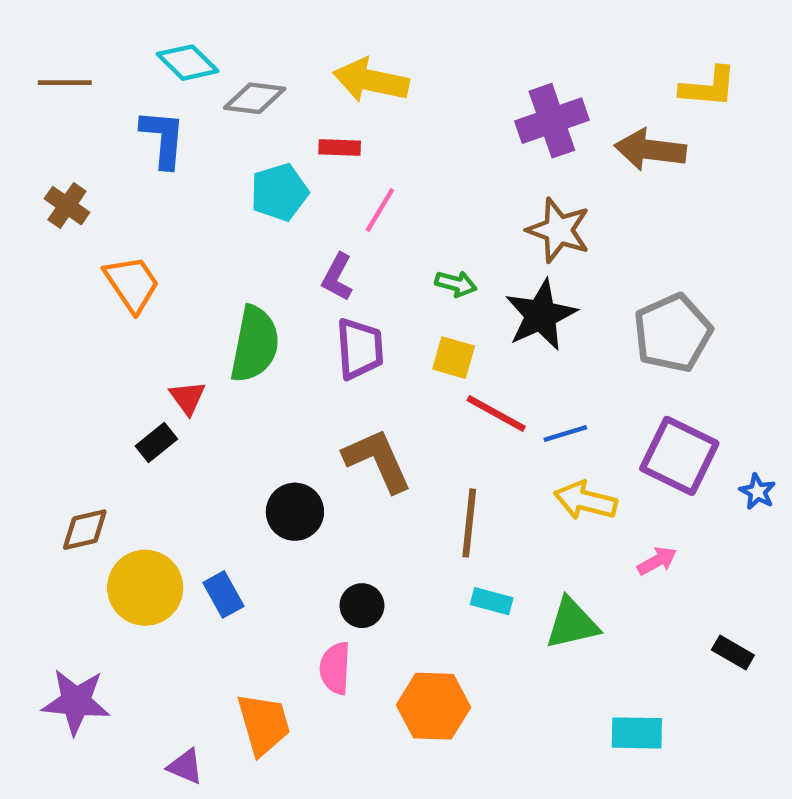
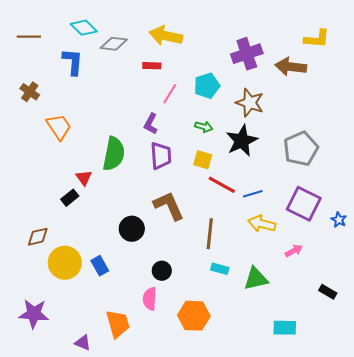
cyan pentagon: (279, 192) -> (207, 86), moved

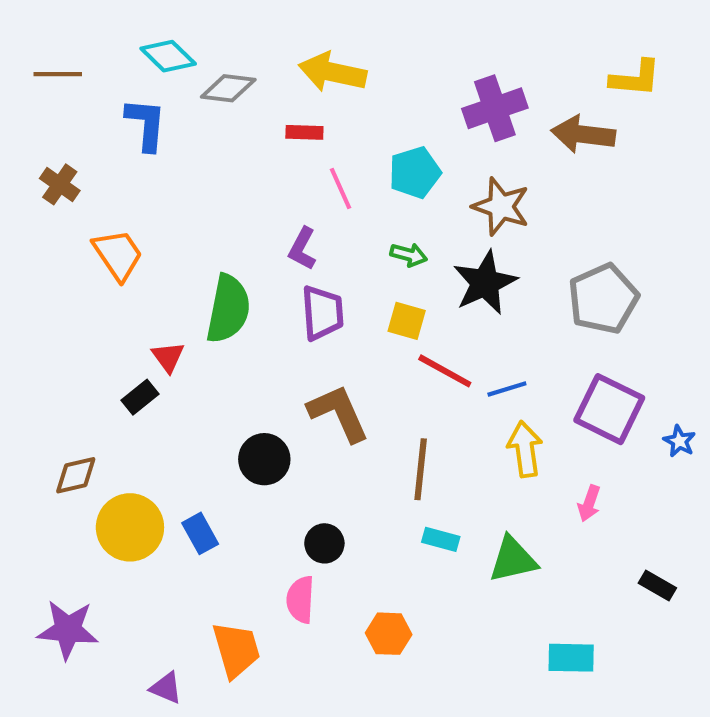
pink line: (170, 94) -> (341, 188), turned -55
yellow arrow: (262, 224) -> (525, 449), turned 68
pink arrow: (294, 251) -> (589, 503), turned 138
orange hexagon: (194, 316) -> (389, 634), size x0.7

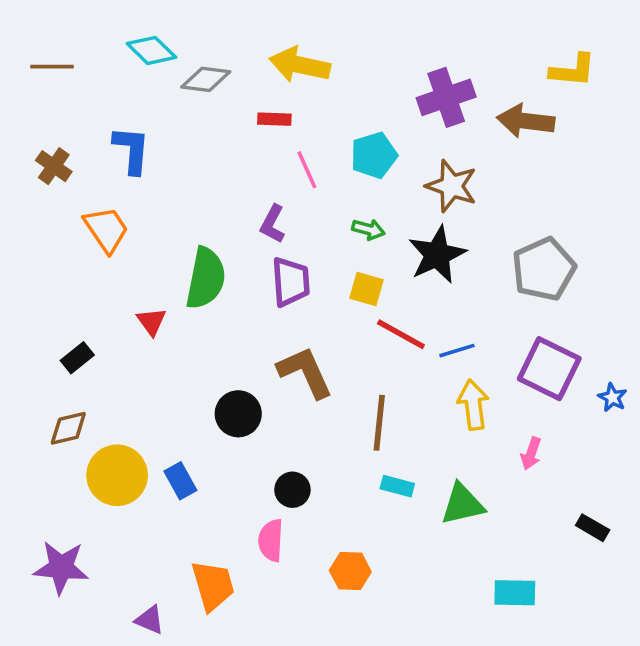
blue L-shape: (146, 124) -> (132, 150), moved
black rectangle: (140, 397) -> (77, 358), moved

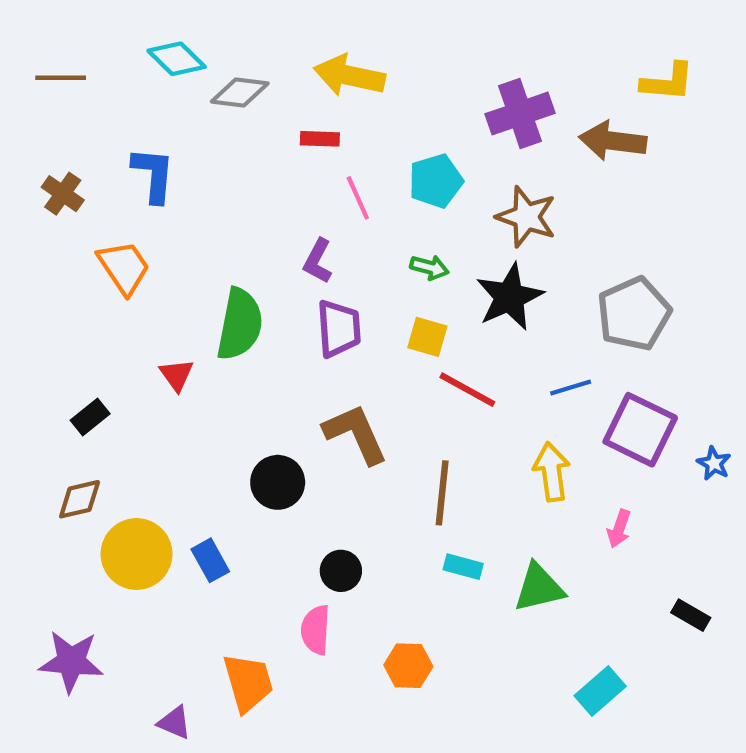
blue line: (457, 351) -> (571, 388), moved
cyan rectangle: (515, 593) -> (600, 691), turned -42

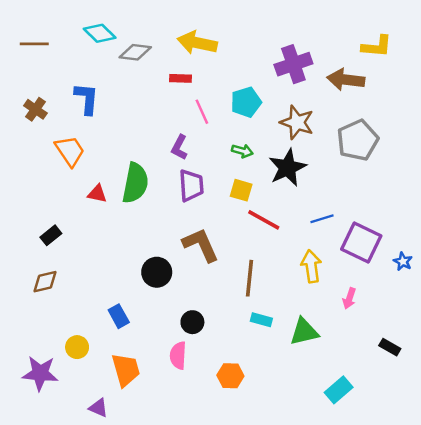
gray pentagon: (634, 314) -> (358, 140), moved
red triangle: (177, 375) -> (97, 194), moved, turned -42
yellow circle: (136, 554) -> (77, 347), moved, size x0.6
orange trapezoid: (248, 683) -> (126, 370), moved

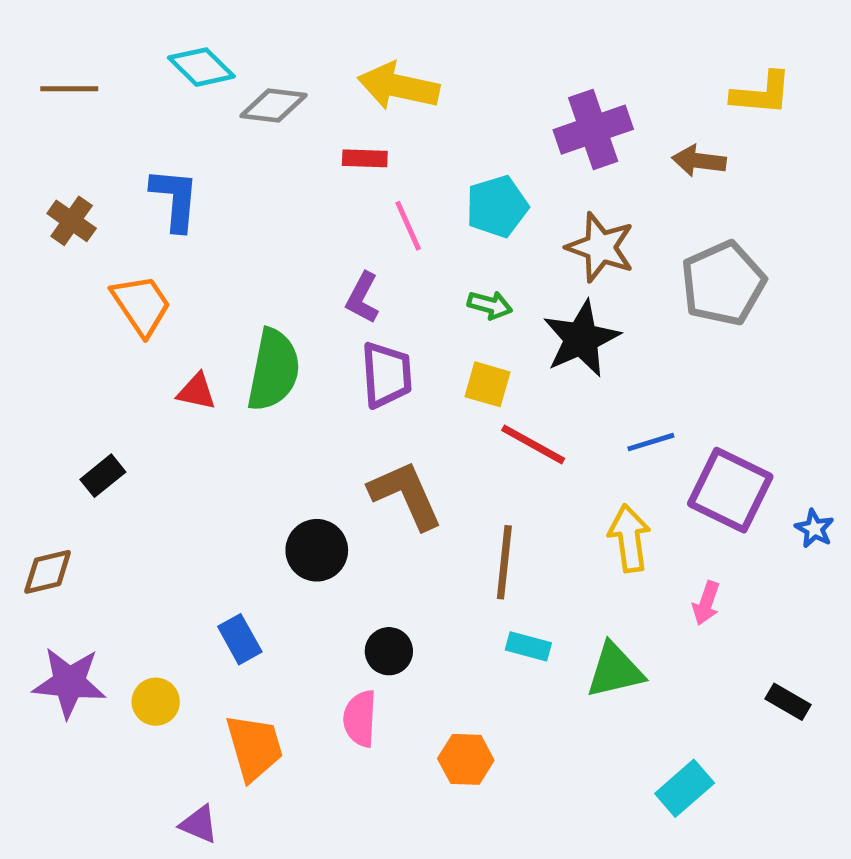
brown arrow: (346, 80) -> (699, 161), size x0.7
brown diamond: (45, 282) -> (48, 572), moved
purple star: (40, 373) -> (69, 682), moved

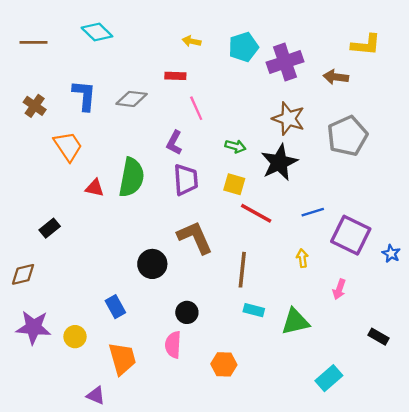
yellow arrow: (399, 86) -> (192, 41), size x0.5
gray diamond: (273, 105) -> (132, 99), moved
cyan pentagon: (497, 206) -> (243, 47), moved
yellow arrow: (629, 538) -> (302, 258), size x0.6

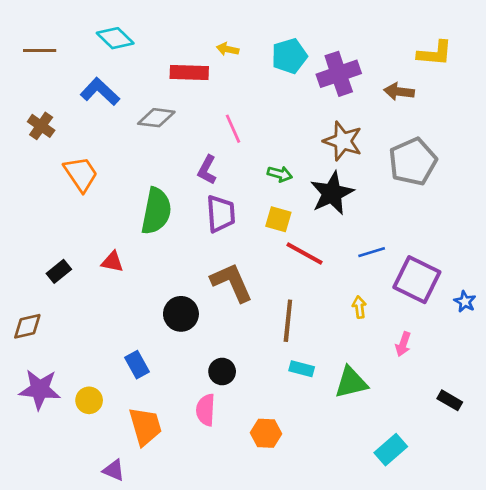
red rectangle: (175, 76) -> (189, 72), moved, size x1.5
blue L-shape: (84, 95) -> (100, 92), moved, turned -52
red triangle: (95, 188) -> (112, 262), moved

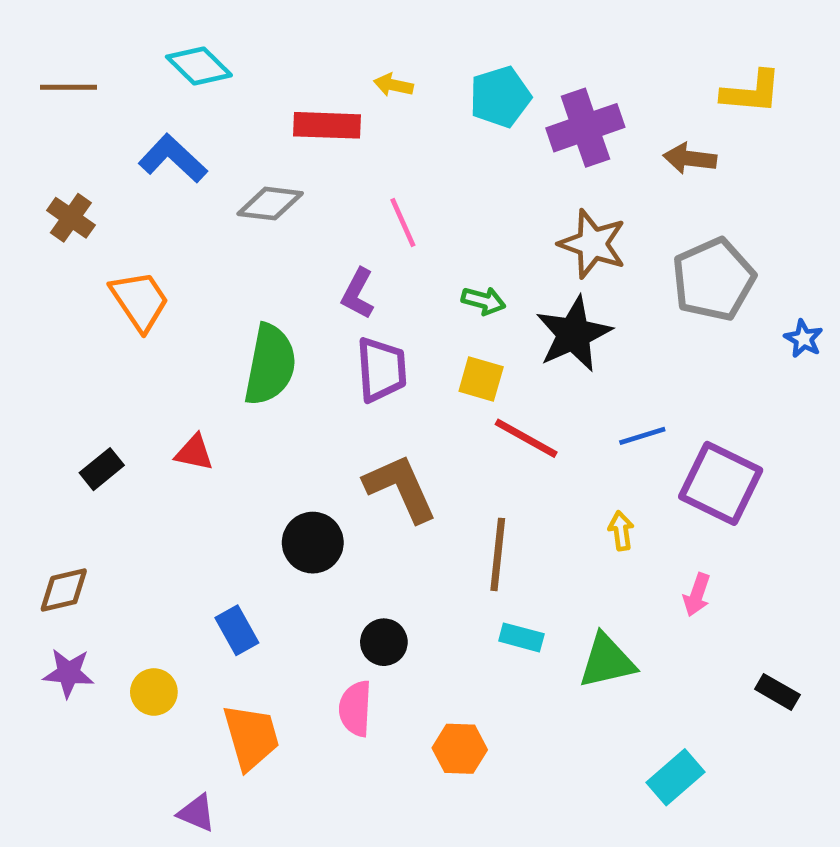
blue star: (465, 302) -> (804, 339), moved
brown diamond: (27, 326) -> (64, 590), moved
purple star: (40, 389) -> (69, 673), size x0.7

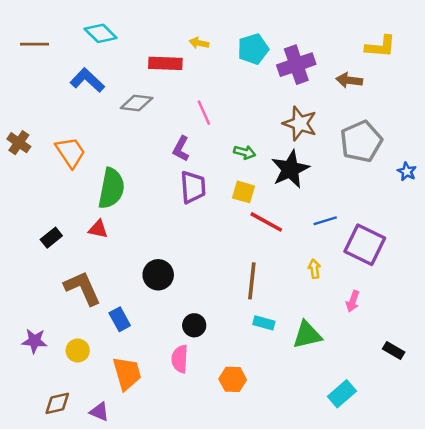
brown cross: (71, 218) -> (19, 143), moved
green semicircle: (270, 365) -> (111, 188), moved
brown L-shape: (400, 488) -> (82, 288), moved
brown diamond: (64, 590) -> (57, 403), moved

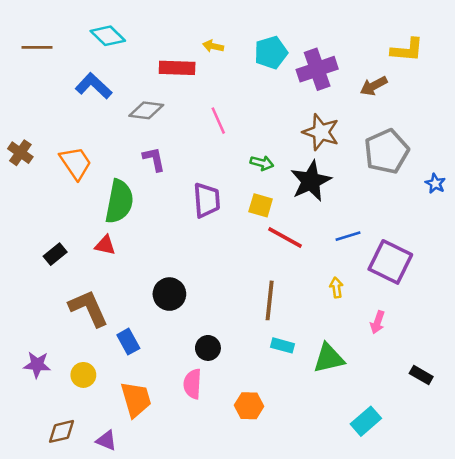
brown arrow: (349, 80) -> (374, 86), turned -35
purple L-shape: (181, 149) -> (154, 159), moved, turned 140

